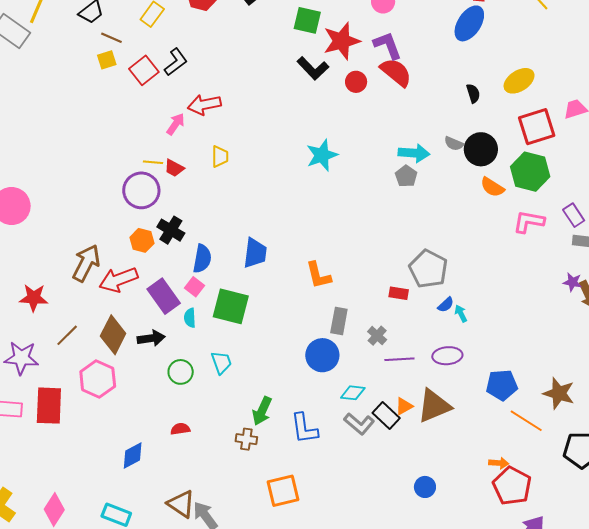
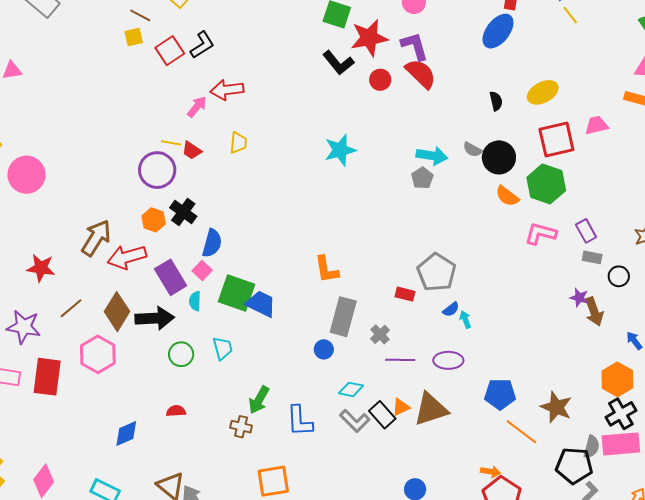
blue trapezoid: (255, 253) -> (261, 304), moved, turned -76
gray rectangle: (339, 321) -> (343, 317), size x1.4
black arrow: (151, 338) -> (155, 318), size x1.4
blue circle: (322, 355) -> (324, 349), size x0.6

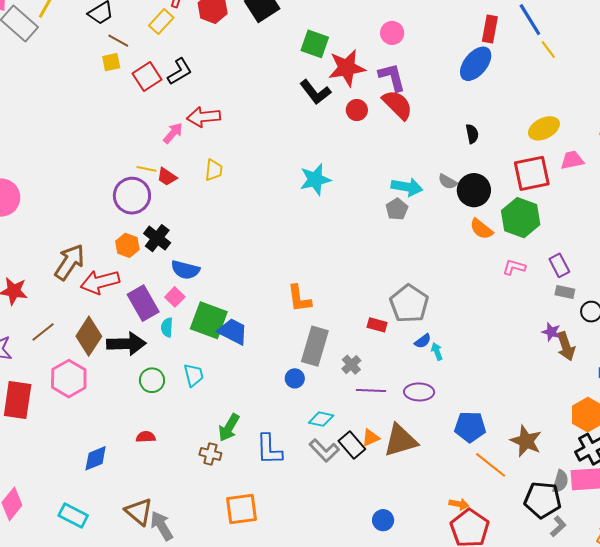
yellow ellipse: (543, 92) -> (544, 128), moved
pink L-shape: (541, 234) -> (514, 267), size x0.7
blue semicircle: (212, 243) -> (185, 270), turned 88

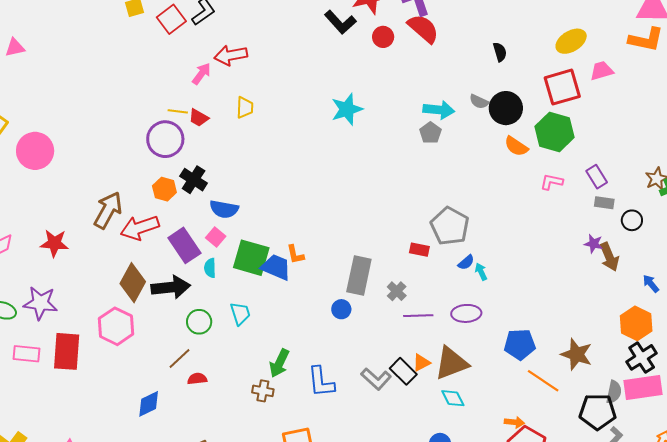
orange L-shape: (299, 298) -> (295, 254), moved, size x0.7
brown line: (43, 332) -> (179, 358), moved
cyan diamond: (321, 419) -> (453, 398), moved, turned 55

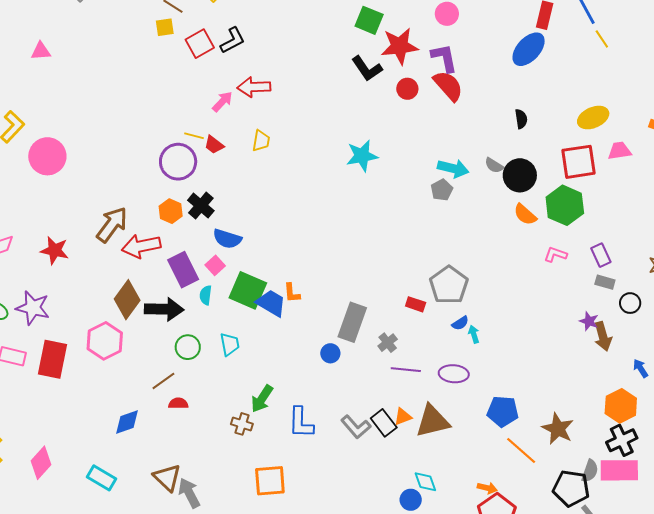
cyan diamond: (453, 398) -> (425, 482), moved

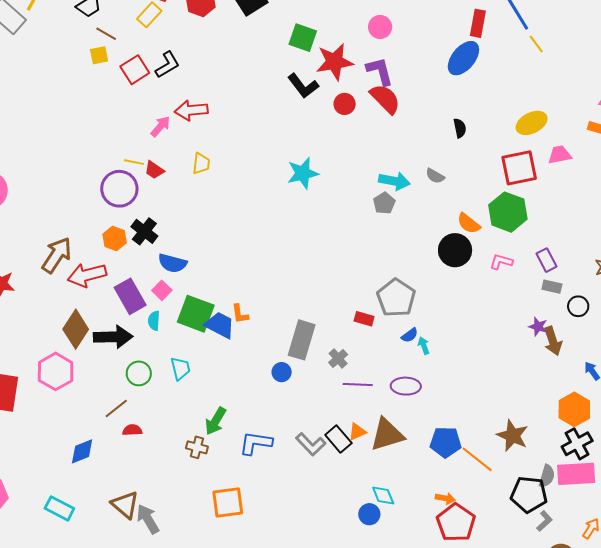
black circle: (520, 175) -> (455, 250), moved
blue pentagon: (503, 411) -> (446, 442), moved
blue L-shape: (301, 423) -> (256, 443), turned 100

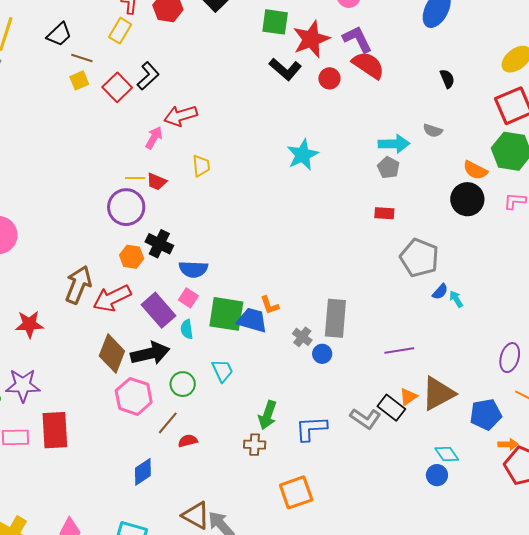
red rectangle: (364, 319) -> (384, 213), moved
gray cross: (338, 358) -> (302, 337), moved
pink hexagon: (56, 371) -> (134, 396), moved
purple ellipse: (406, 386) -> (510, 358), moved, turned -64
blue pentagon: (446, 442) -> (486, 414), moved

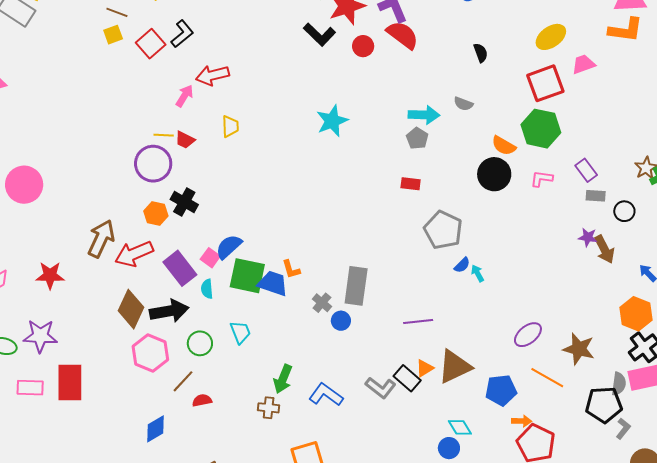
blue semicircle: (193, 269) -> (229, 247), moved, turned 132
purple ellipse: (510, 358) -> (528, 335), turned 32
blue L-shape: (311, 428) -> (326, 395), turned 36

